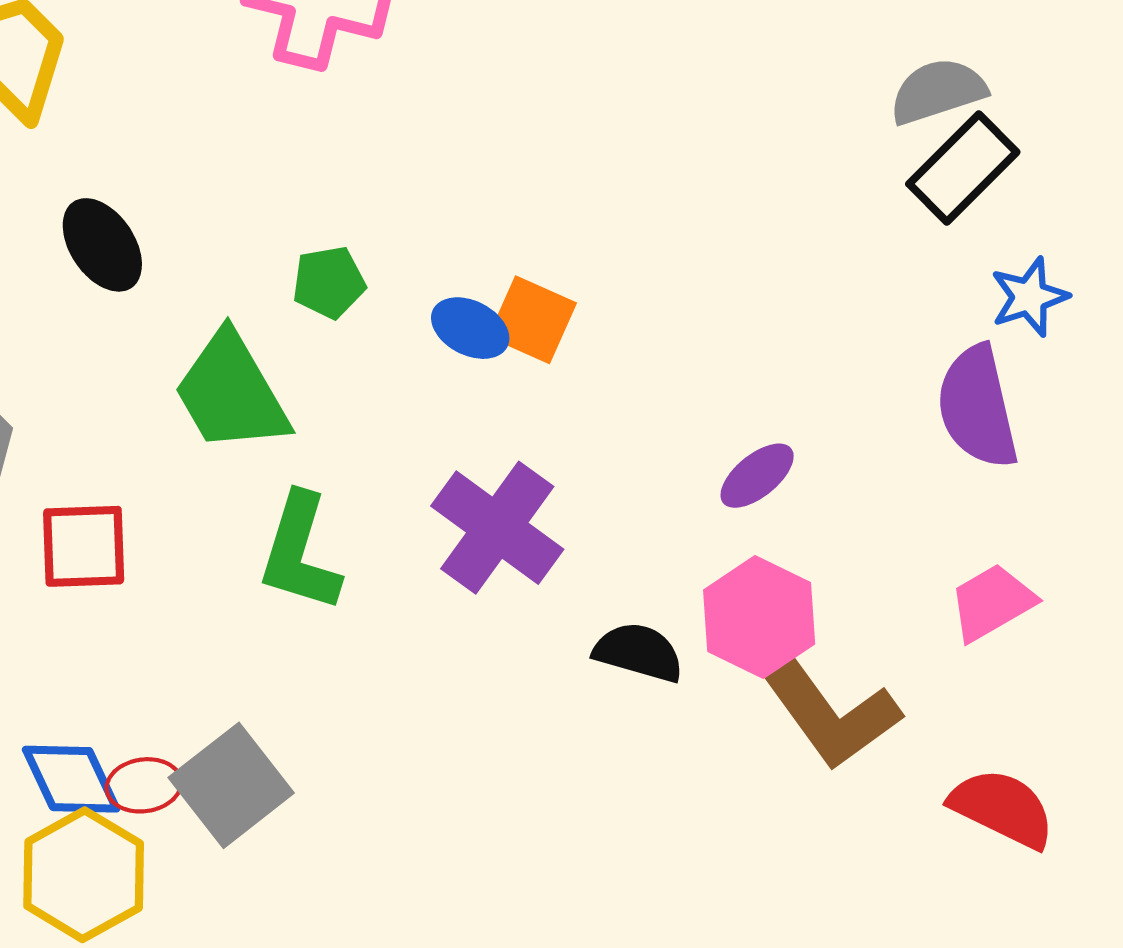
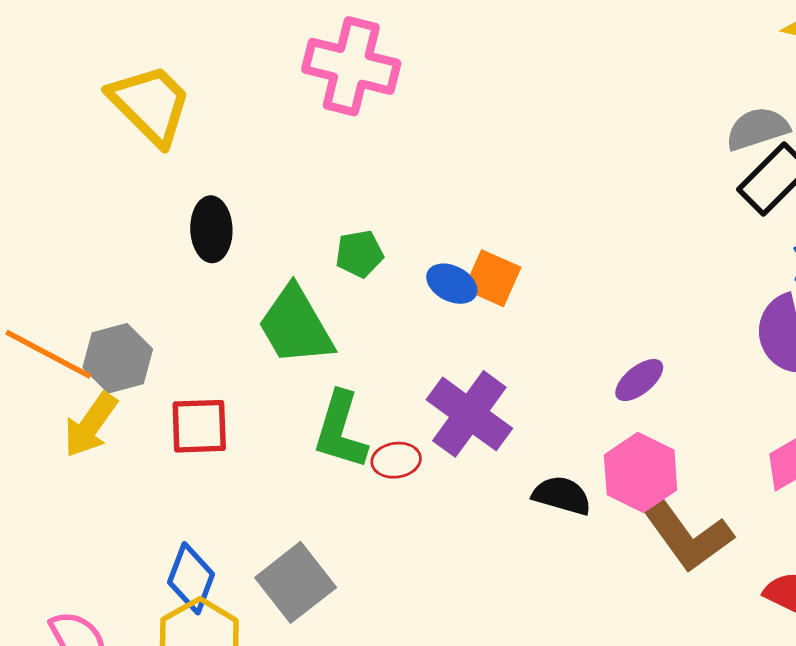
black ellipse: (102, 245) -> (211, 229), turned 32
blue diamond: (71, 779) -> (191, 578), turned 46
red ellipse: (144, 785) -> (396, 460), moved

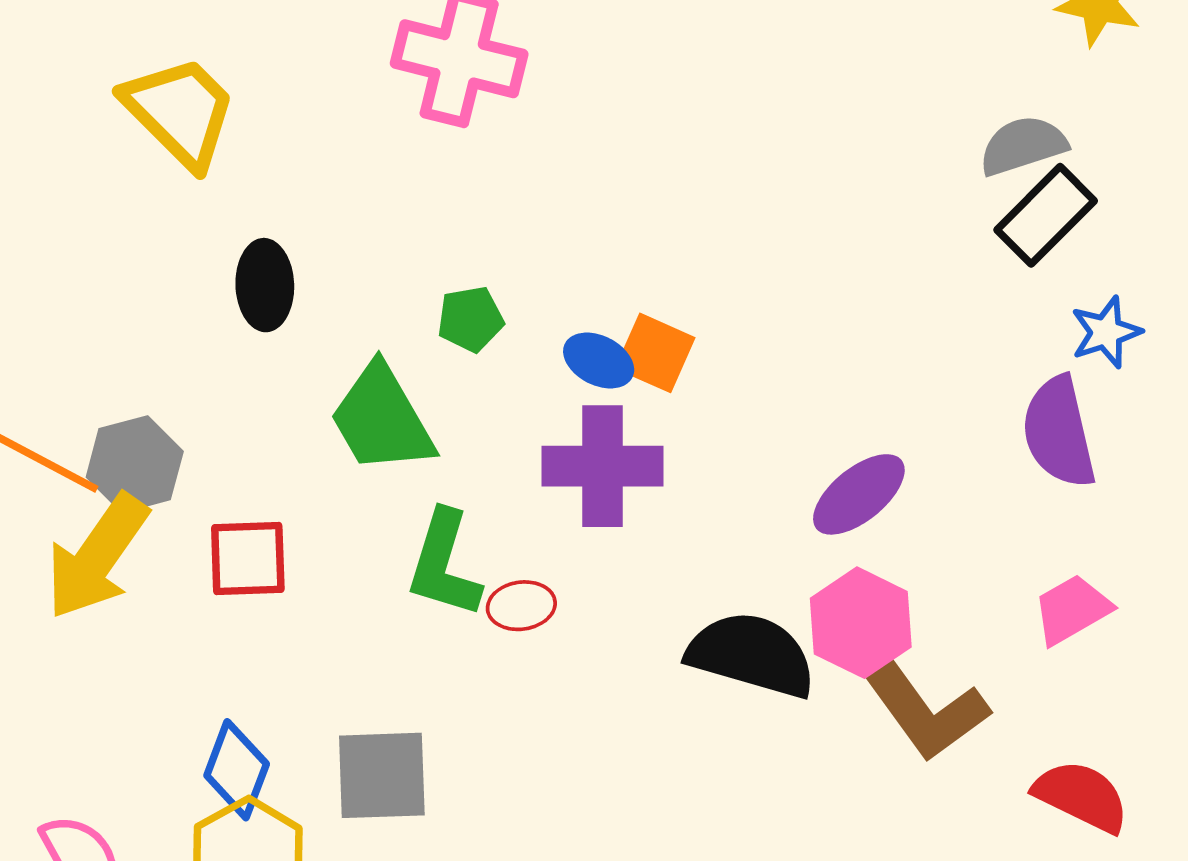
purple ellipse: (639, 380) -> (859, 494), size x1.4
purple cross: (469, 414) -> (602, 466), moved, turned -36
yellow arrow: (91, 425) -> (97, 557), size x1.4
black semicircle: (562, 495) -> (751, 655), size x1.6
gray square: (296, 582) -> (382, 775), turned 36

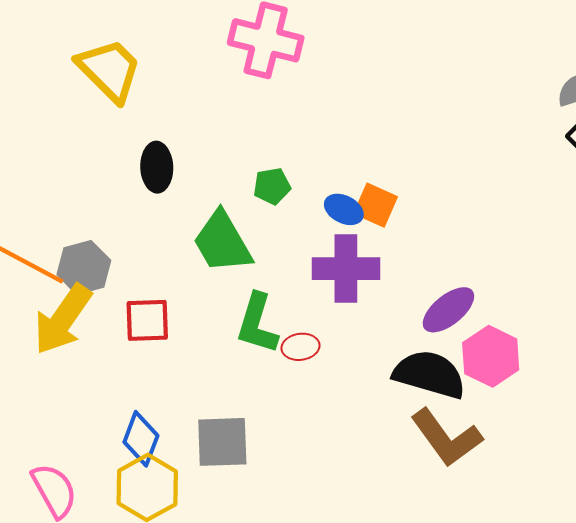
purple ellipse: (859, 494) -> (448, 310), moved
brown L-shape: (925, 709) -> (446, 438), moved

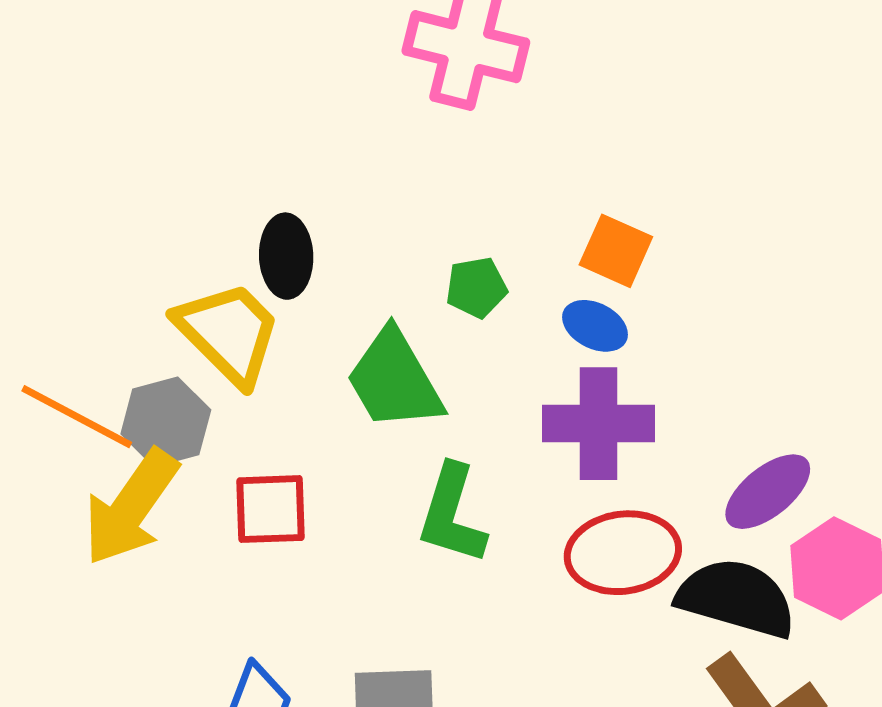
yellow trapezoid: (109, 70) -> (229, 333), moved
orange square: (376, 205) -> (616, 251), moved
red ellipse: (301, 347) -> (623, 553), moved, size x1.8

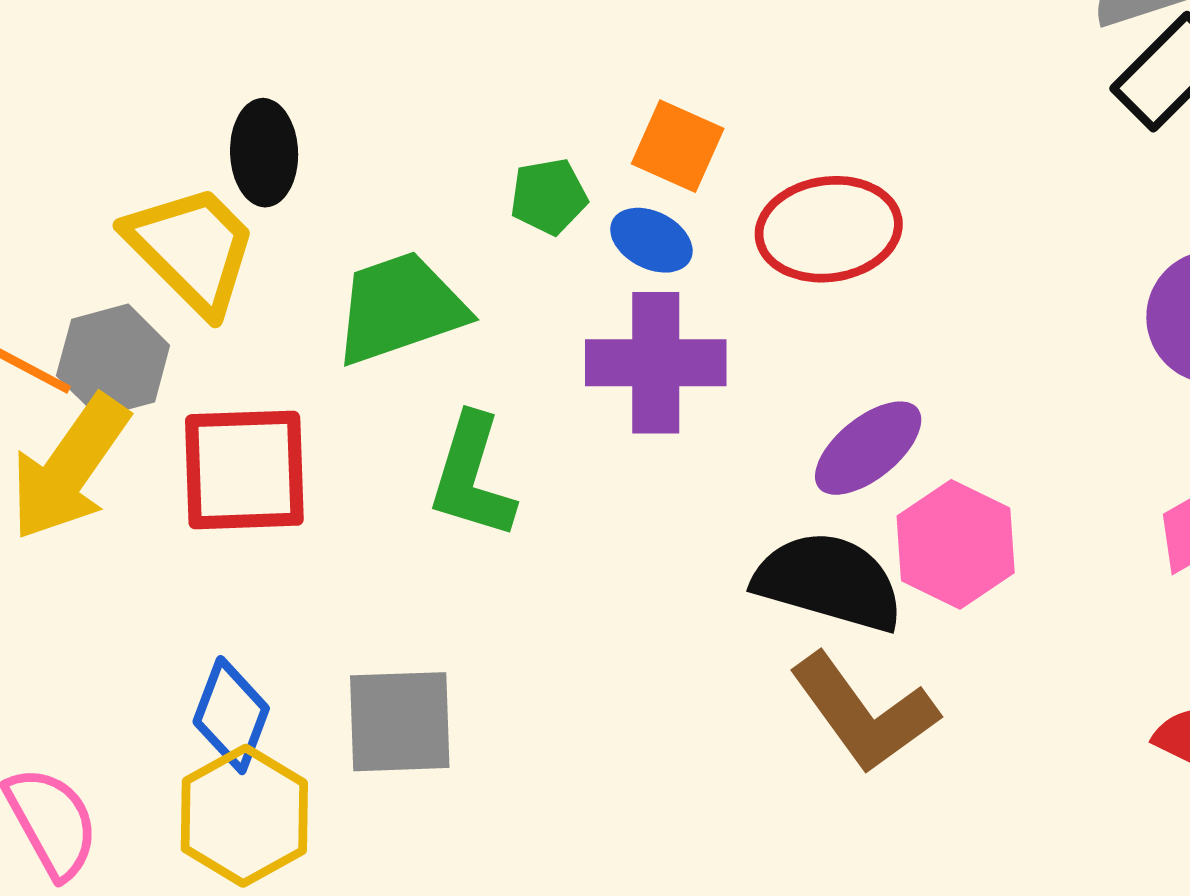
green pentagon: (476, 287) -> (549, 196), moved
green trapezoid: (394, 380) -> (400, 308), turned 101
red square: (270, 509) -> (244, 470), size x1.4
red ellipse: (623, 553) -> (829, 229), moved

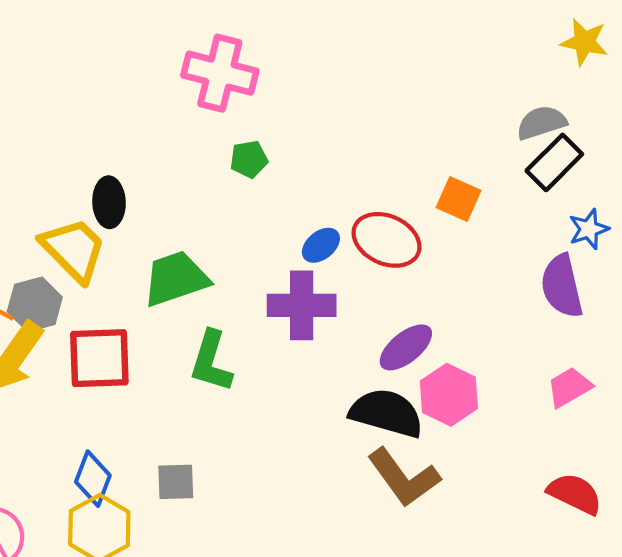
orange square: (678, 146) -> (459, 199), moved
green pentagon: (549, 196) -> (249, 159), moved
red ellipse: (829, 229) -> (387, 240), turned 32
blue ellipse: (651, 240) -> (321, 245), moved, turned -66
gray square: (400, 722) -> (176, 482), size x0.7

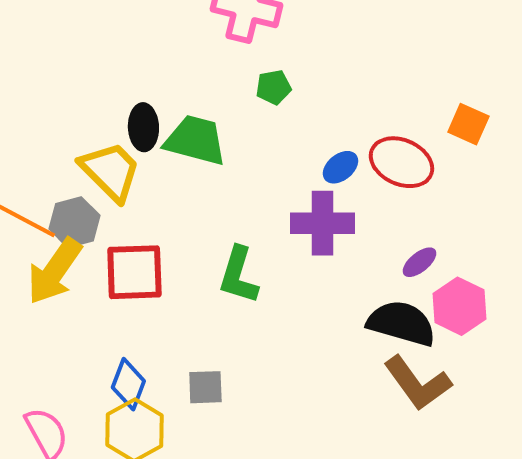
green trapezoid: (176, 279) -> (195, 140), moved, turned 34
purple ellipse: (406, 347) -> (419, 262), size x0.7

